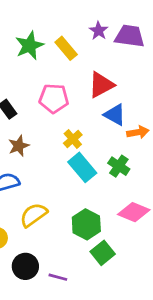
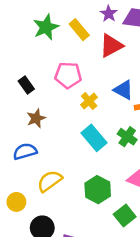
red triangle: (101, 85) -> (111, 46), moved
yellow cross: (73, 139) -> (89, 101), moved
green square: (103, 253) -> (125, 215), moved

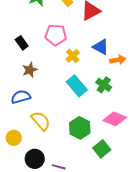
yellow semicircle: (50, 181) -> (41, 121), turned 85

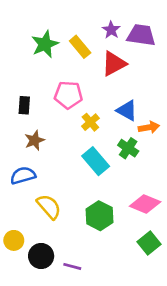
black rectangle: (22, 43) -> (24, 105), turned 40
green cross: (104, 85) -> (128, 148), moved
yellow circle: (14, 138) -> (14, 240), moved
green square: (102, 149) -> (149, 243), moved

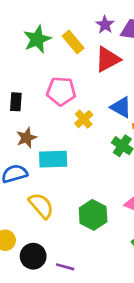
cyan rectangle: (96, 161) -> (53, 159), moved, turned -52

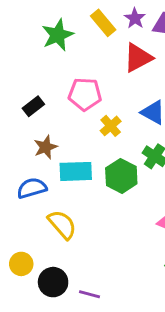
yellow rectangle: (73, 42) -> (103, 23), moved
black rectangle: (16, 102) -> (33, 106), turned 48
green hexagon: (93, 215) -> (121, 176), moved

